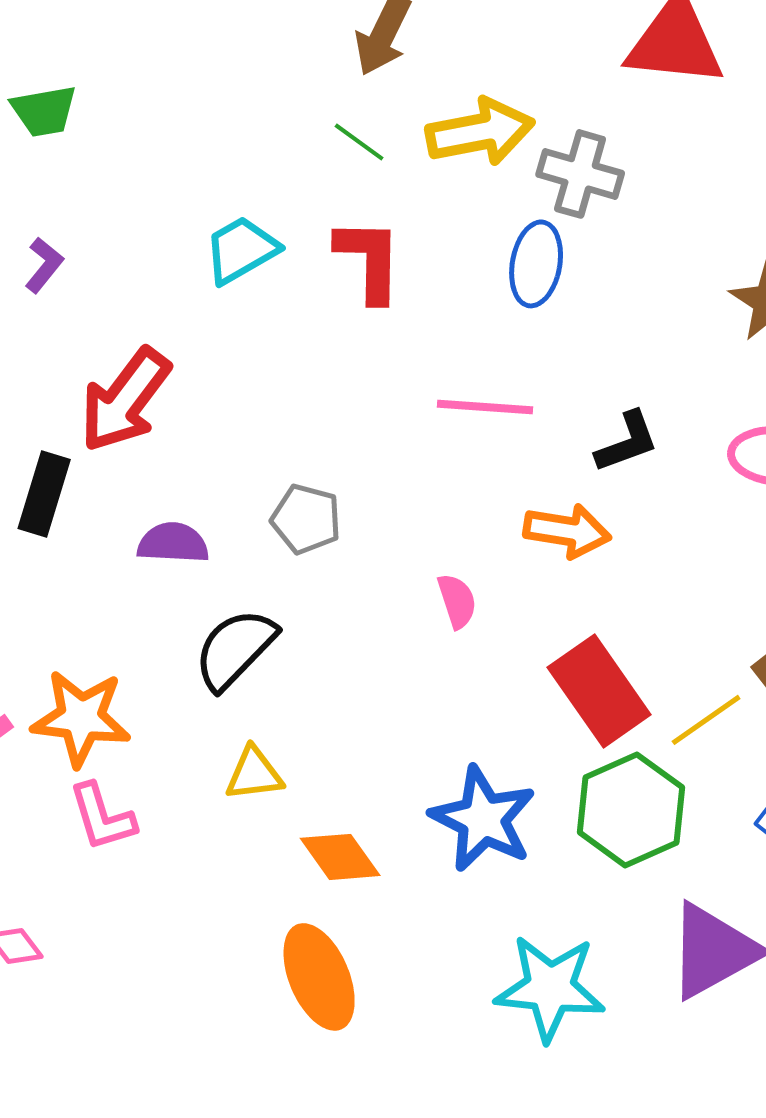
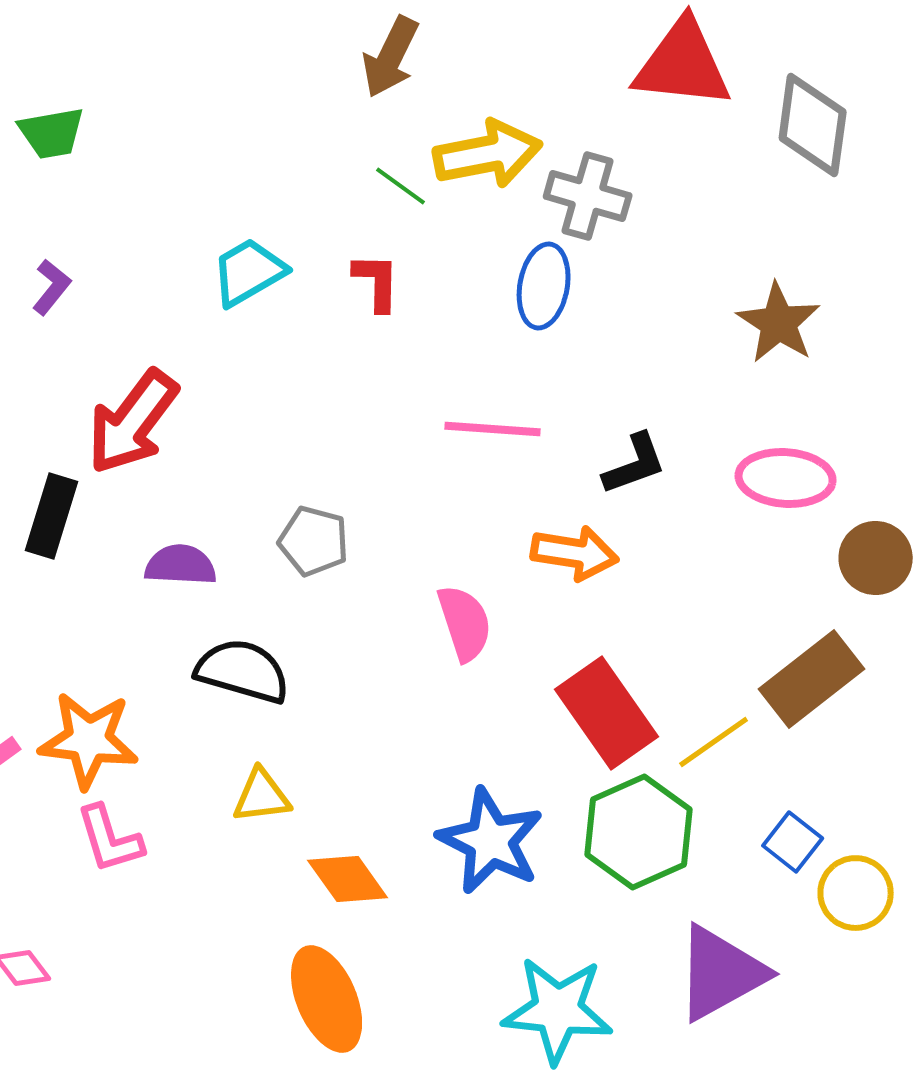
green line: (359, 142) -> (401, 186), moved
red L-shape: (369, 260) -> (377, 282), size x0.7
pink semicircle: (457, 601) -> (465, 623), size x1.4
black semicircle: (235, 649) -> (243, 671), turned 62

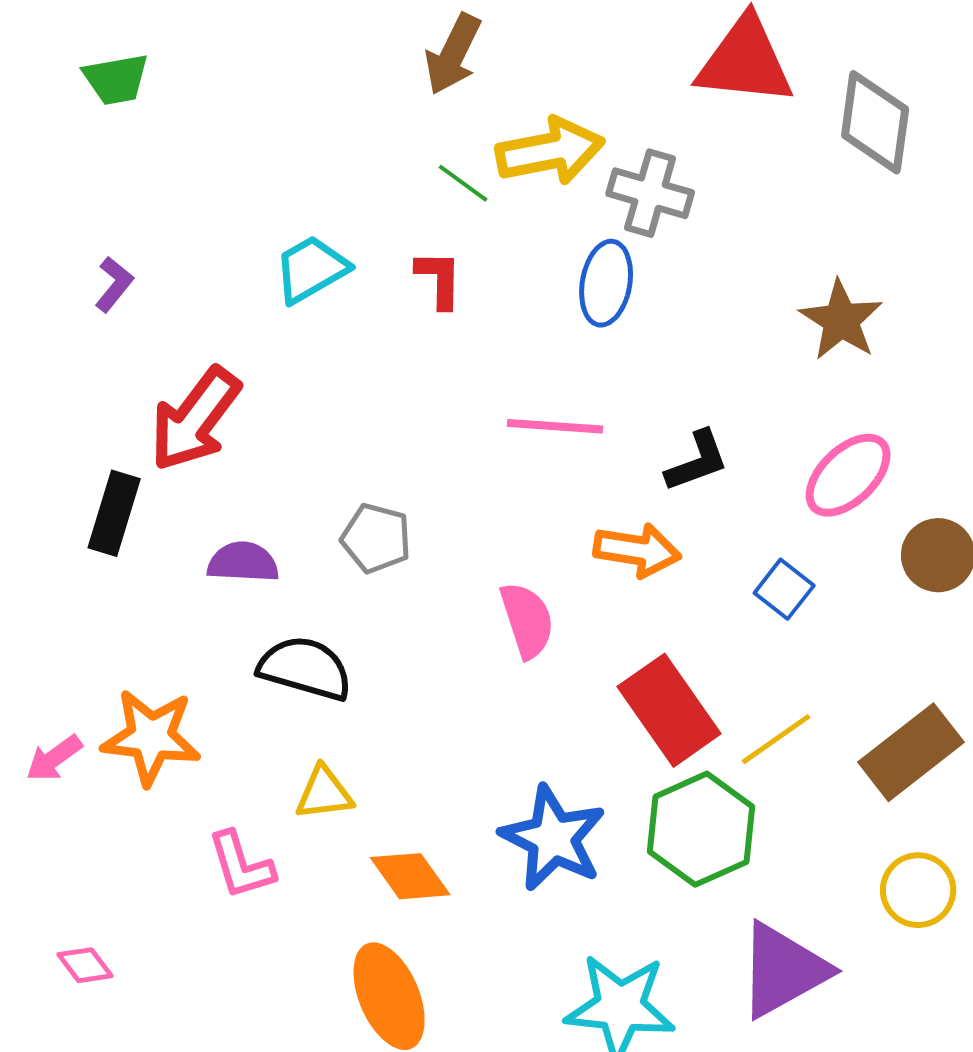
green trapezoid: (52, 133) -> (116, 79), moved
pink ellipse: (786, 478) -> (848, 475), turned -48
brown rectangle: (812, 679) -> (911, 752), moved
pink L-shape: (110, 839) -> (241, 865), moved
blue square: (793, 842) -> (784, 589), moved

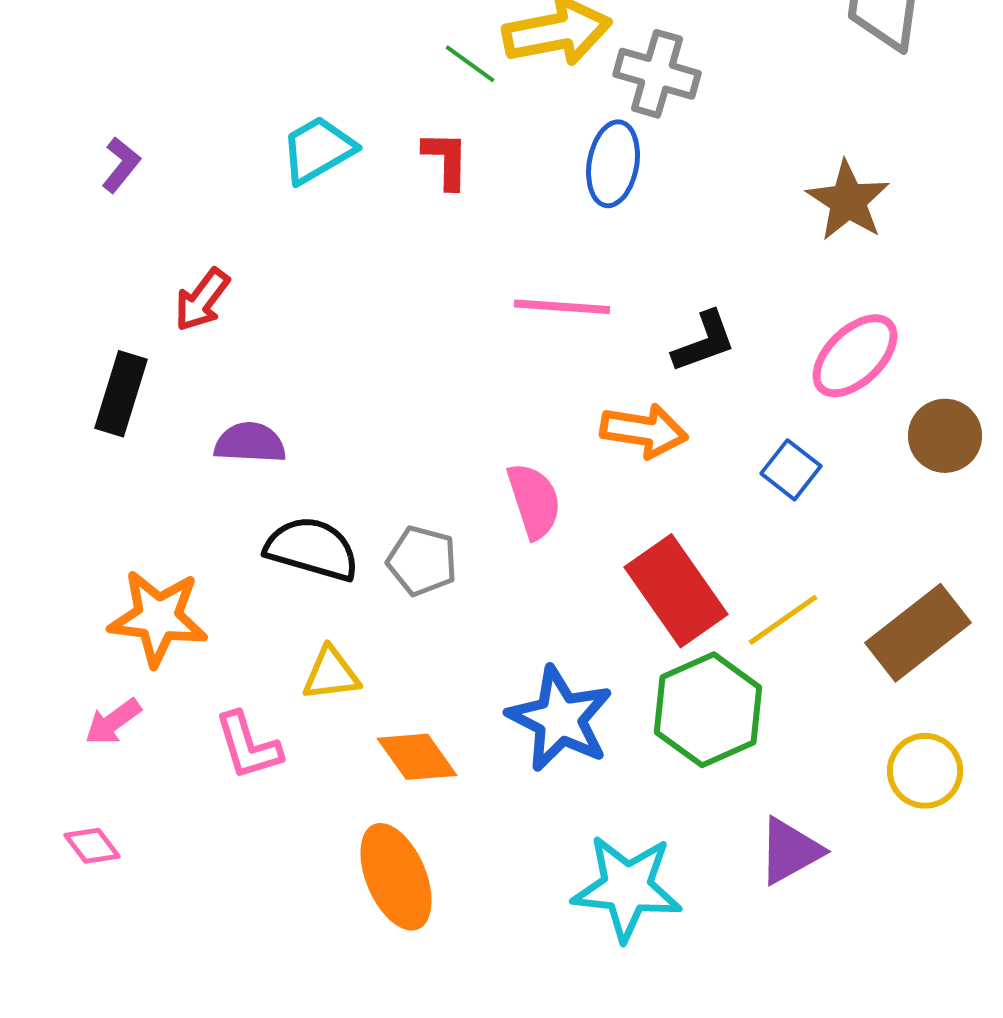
red arrow: (195, 419) -> (202, 300), size x0.6
gray pentagon: (376, 538) -> (422, 561), moved
pink arrow: (54, 758) -> (113, 722), moved
purple triangle: (783, 970) -> (790, 851), size x0.7

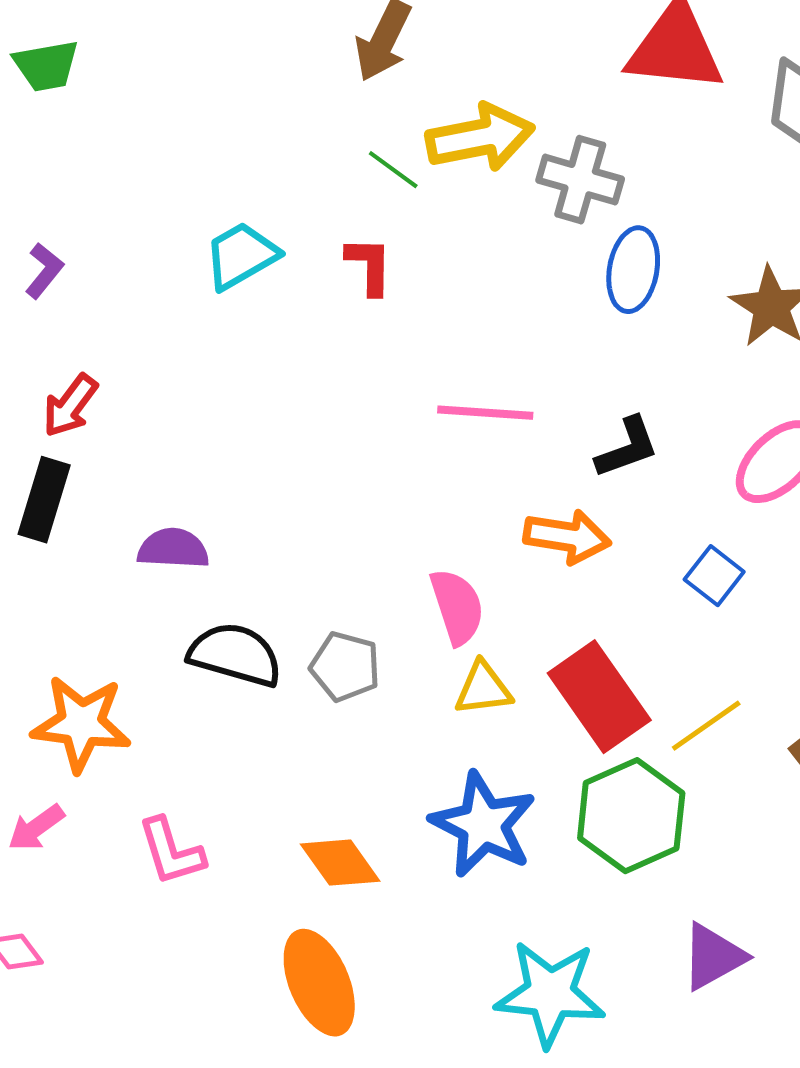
blue ellipse: (613, 164) -> (633, 270), moved
red arrow: (202, 300) -> (70, 406), moved
yellow triangle: (331, 674) -> (483, 689), moved

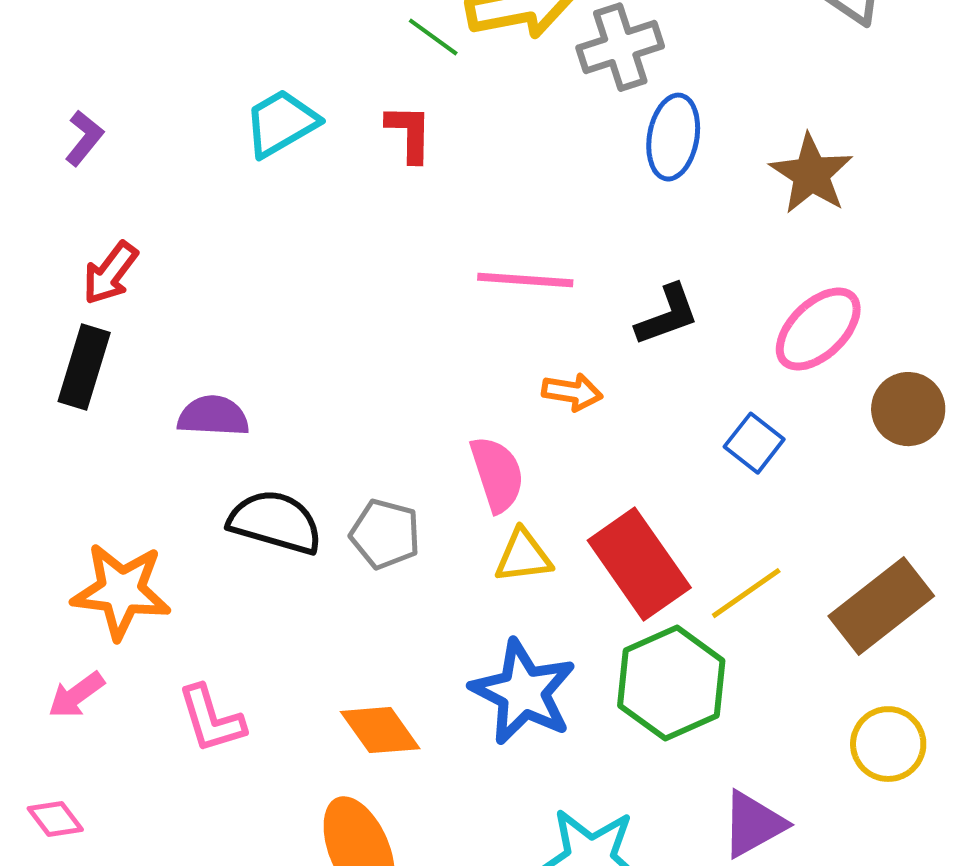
gray cross: (580, 180) -> (620, 47), turned -34
orange arrow: (567, 537) -> (572, 392), moved, size x0.7

